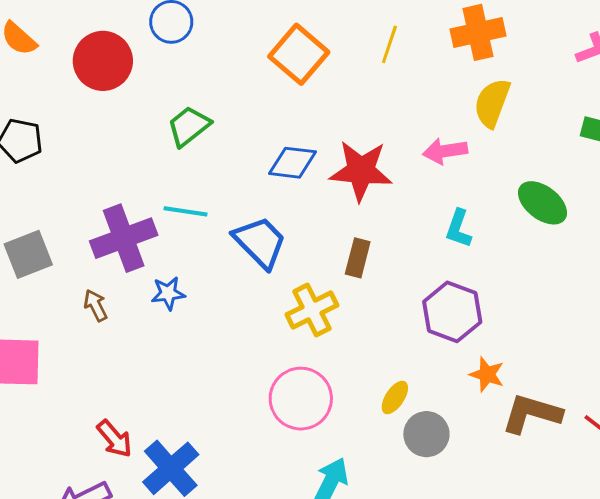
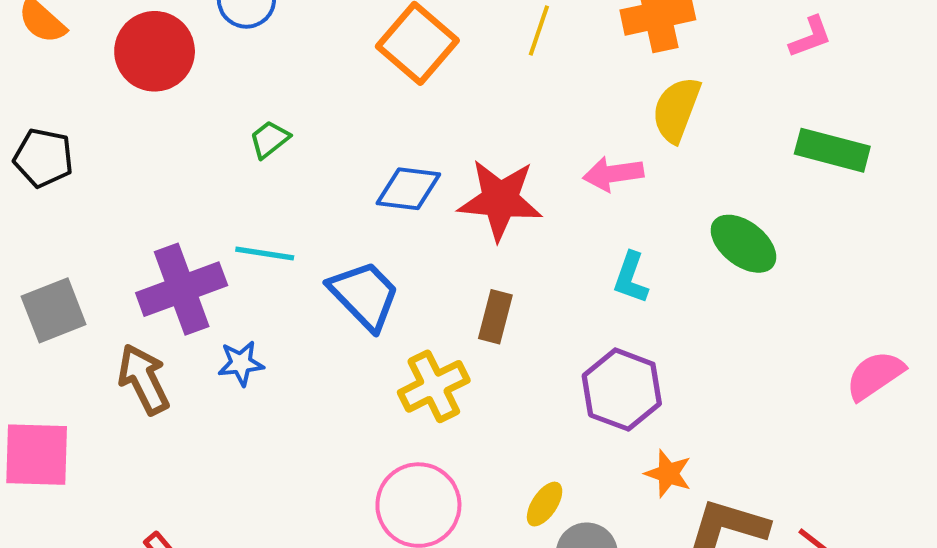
green trapezoid: (189, 126) -> (270, 139), size x0.7
brown arrow: (96, 305) -> (144, 379), size x1.6

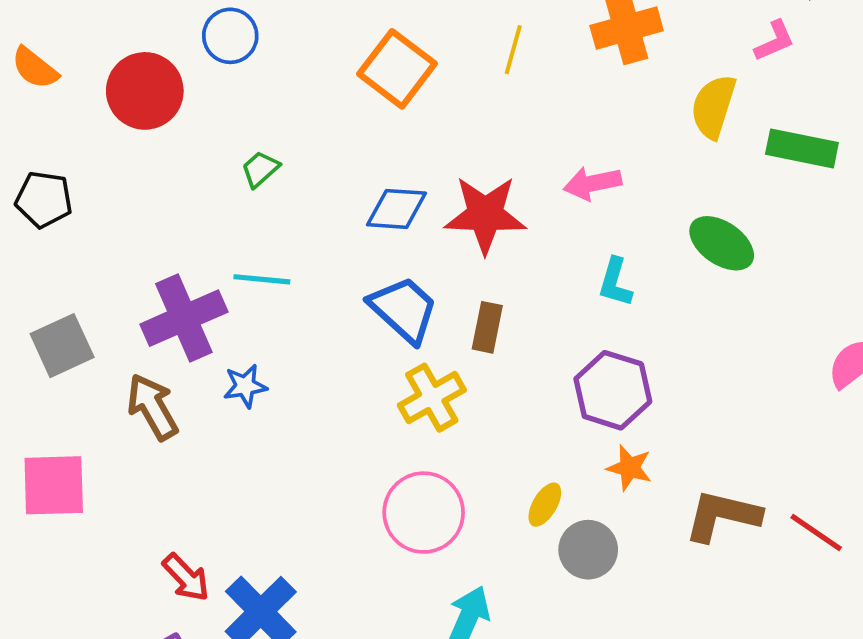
yellow semicircle: (676, 110) -> (713, 107), moved
blue trapezoid: (364, 295) -> (404, 309), moved
orange star: (668, 474) -> (629, 468), moved

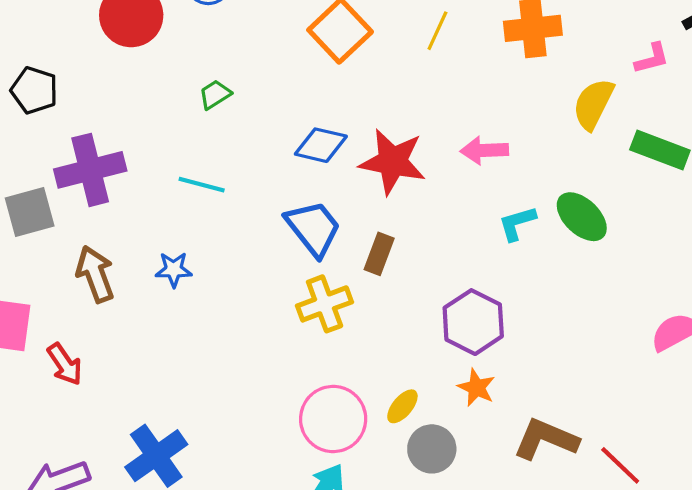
cyan L-shape: (615, 282) -> (517, 223), moved, turned 48
purple cross: (184, 318) -> (90, 170), moved
pink circle: (424, 513) -> (333, 419), moved
red arrow: (186, 577) -> (65, 364), moved

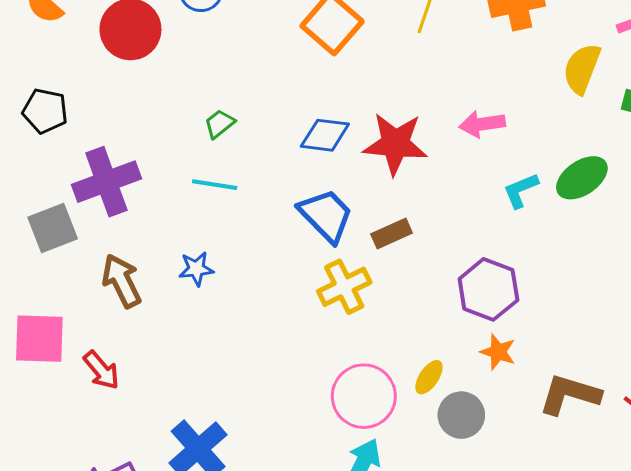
green trapezoid: (215, 94) -> (220, 124), moved
green ellipse: (582, 217) -> (582, 178), turned -72
brown rectangle: (379, 254) -> (392, 233), turned 51

